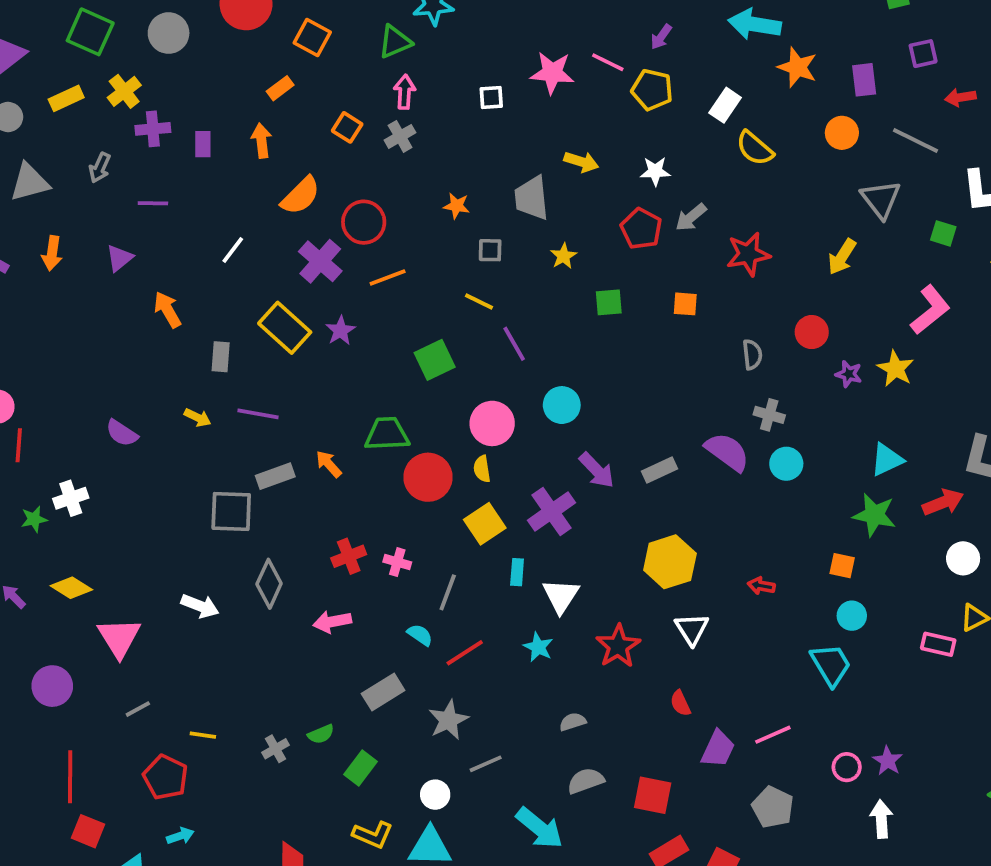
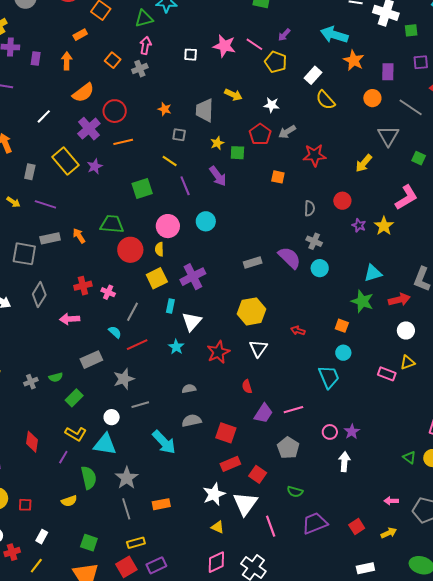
green square: (609, 302) -> (237, 153), moved
purple arrow: (597, 470) -> (218, 176), moved

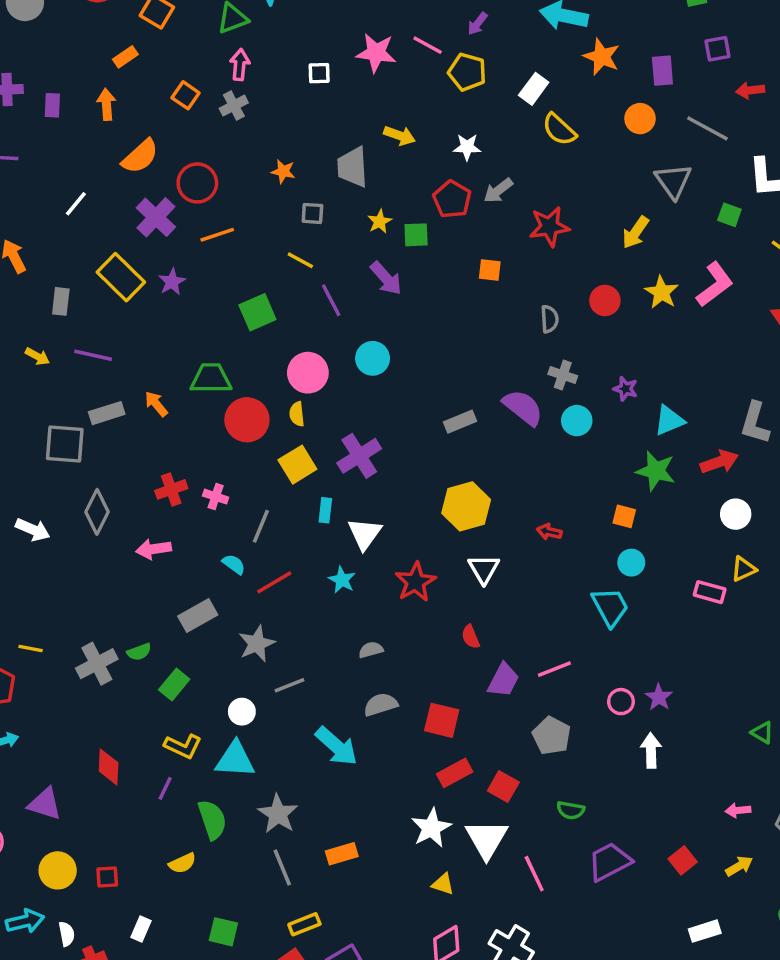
purple star: (359, 225) -> (625, 389), moved
yellow star: (384, 226) -> (662, 292), moved
gray cross: (31, 382) -> (97, 664), size x1.6

